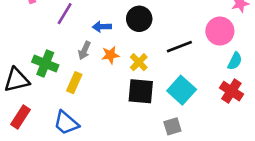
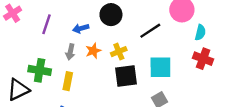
yellow cross: (139, 62) -> (119, 52), turned 35
cyan square: (182, 90) -> (160, 67), turned -30

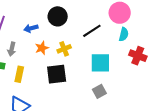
cyan semicircle: (200, 32) -> (124, 34), moved
gray arrow: (70, 52) -> (12, 49), moved
black square: (126, 76) -> (57, 74), moved

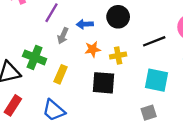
gray arrow: (12, 49) -> (63, 36), moved

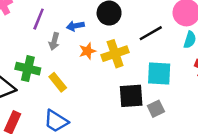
yellow cross: (118, 56) -> (115, 54), size x1.5
yellow rectangle: (61, 74) -> (58, 82), turned -54
black square: (104, 83) -> (131, 96), moved

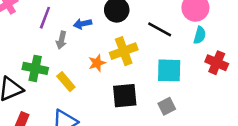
black line: (151, 33) -> (160, 29), turned 60
orange star: (87, 51) -> (97, 63), moved
black square: (131, 96) -> (125, 96), moved

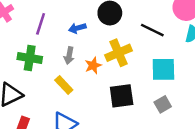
gray arrow: (61, 40) -> (69, 56), moved
green cross: (35, 68) -> (30, 58), moved

